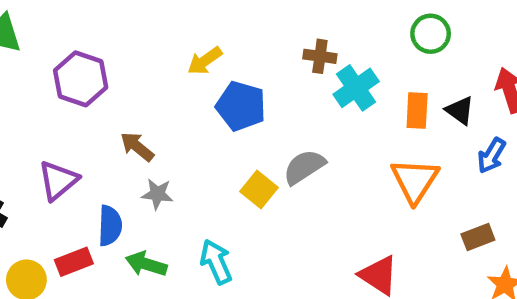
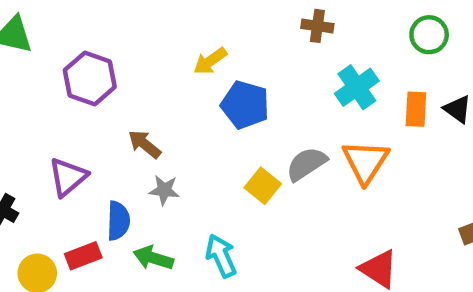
brown cross: (320, 56) -> (317, 26), moved
orange triangle: (415, 180) -> (366, 162), moved

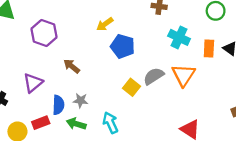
cyan cross: (357, 87) -> (179, 37), turned -30
gray star: (164, 190) -> (81, 101), moved

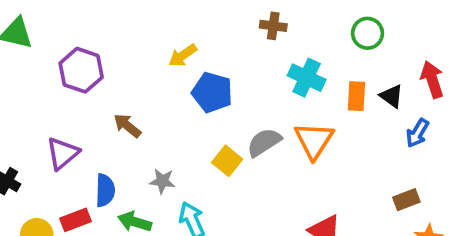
gray star: (81, 101) -> (162, 181), moved

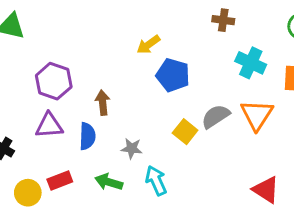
purple hexagon: (81, 70) -> (54, 81), moved
brown arrow: (127, 126) -> (103, 103), turned 45
purple triangle: (63, 153) -> (49, 126), turned 36
blue semicircle: (105, 190) -> (87, 136), moved

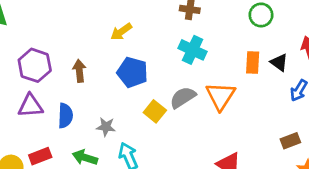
cyan cross: (251, 63) -> (193, 50), moved
blue pentagon: (173, 75) -> (132, 72), moved
brown arrow: (103, 103) -> (79, 71), moved

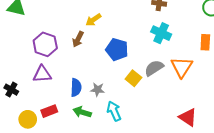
yellow arrow: (121, 32) -> (93, 20), moved
brown arrow: (79, 71) -> (78, 39), moved, turned -147
blue semicircle: (65, 116) -> (76, 87), moved

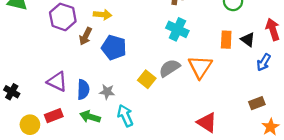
yellow arrow: (93, 20) -> (103, 15), turned -140
purple hexagon: (45, 44) -> (63, 17), moved
blue pentagon: (117, 50) -> (114, 48), moved
purple triangle: (42, 74) -> (57, 82), moved, turned 30

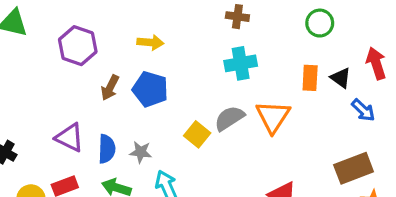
yellow arrow: (103, 15) -> (150, 42), moved
cyan cross: (177, 29) -> (241, 63), turned -35
brown arrow: (86, 36) -> (110, 88), moved
blue arrow: (264, 62) -> (363, 110), turned -78
brown rectangle: (257, 103) -> (354, 168), size x1.6

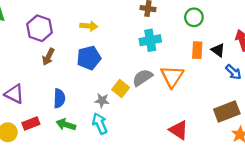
green circle: (320, 23) -> (194, 17), moved
brown arrow: (110, 88) -> (48, 57), moved
blue pentagon: (150, 89) -> (89, 58), turned -30
purple triangle: (70, 138) -> (14, 94), moved
gray star: (141, 152) -> (102, 101), moved

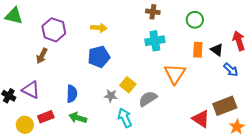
brown arrow: (48, 57) -> (42, 56), moved
gray semicircle: (142, 78) -> (148, 99), moved
cyan arrow: (100, 124) -> (125, 118), moved
red triangle: (179, 130) -> (201, 119), moved

